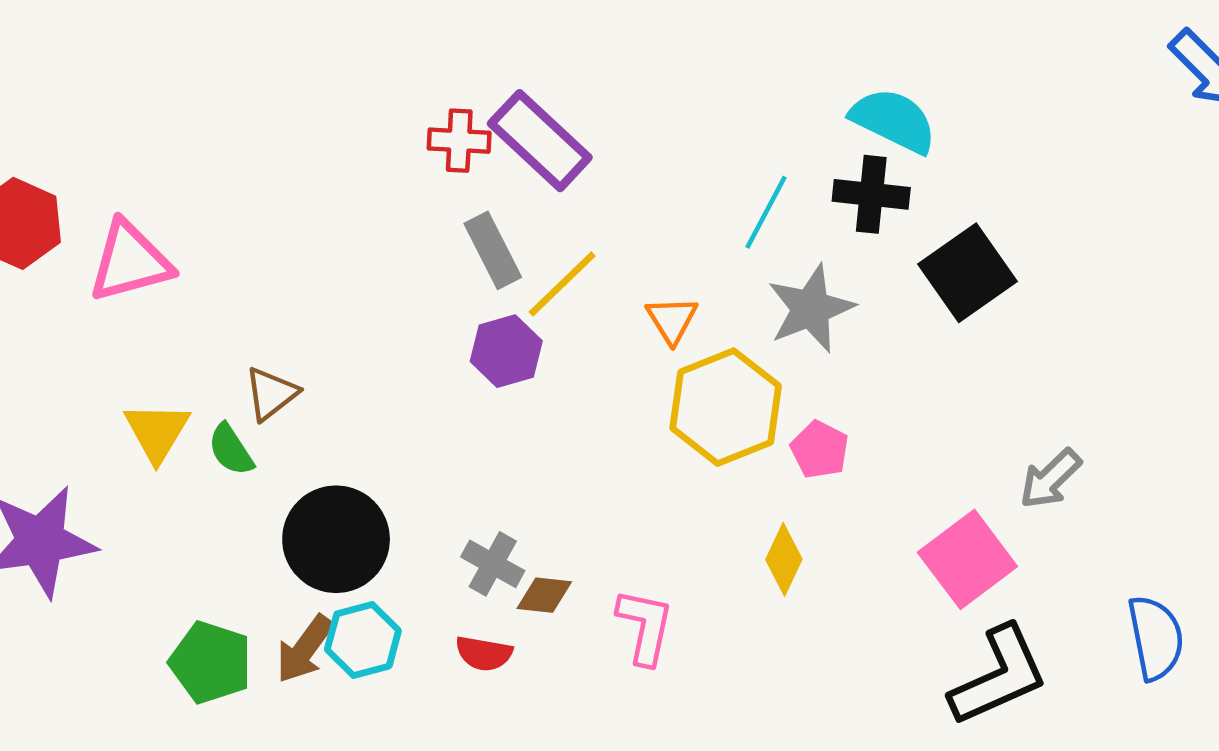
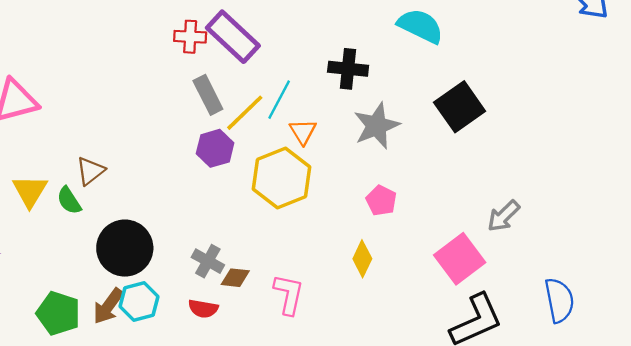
black cross: (871, 194) -> (348, 69), moved
cyan line: (766, 212) -> (279, 100), moved
yellow hexagon: (726, 407) -> (282, 178), moved

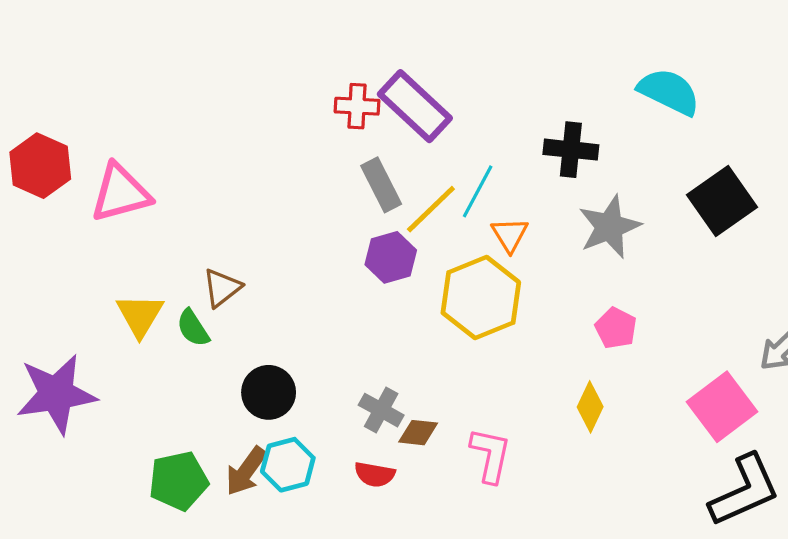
black circle: (125, 248) -> (269, 392), size x0.7
green pentagon: (58, 313) -> (178, 481), turned -30

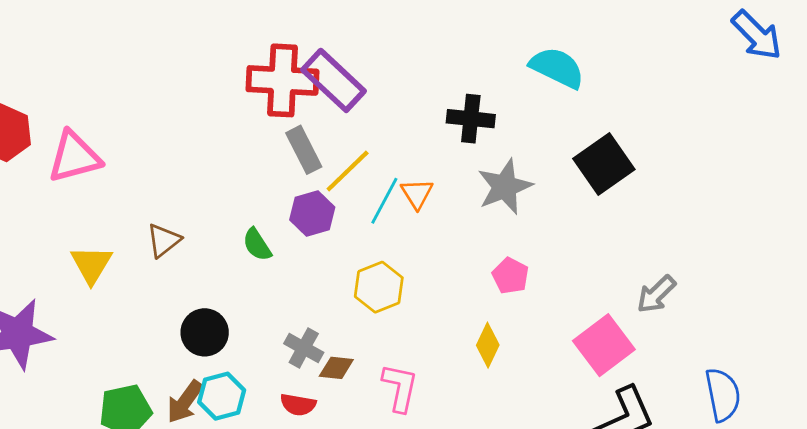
red cross: (357, 106) -> (282, 80), size x1.8
cyan line: (478, 191) -> (384, 201), moved
yellow hexagon: (481, 297) -> (379, 287), moved, size x0.7
green semicircle: (193, 328) -> (257, 245), moved

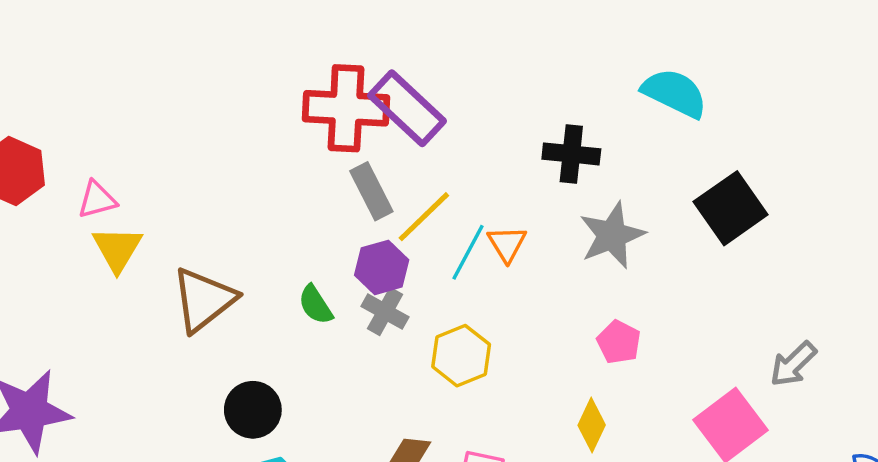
pink triangle: (74, 157) -> (97, 200), size x0.6
brown triangle: (164, 240) -> (204, 300), size x1.6
yellow triangle: (91, 264) -> (117, 249), moved
gray cross: (304, 348) -> (385, 312), moved

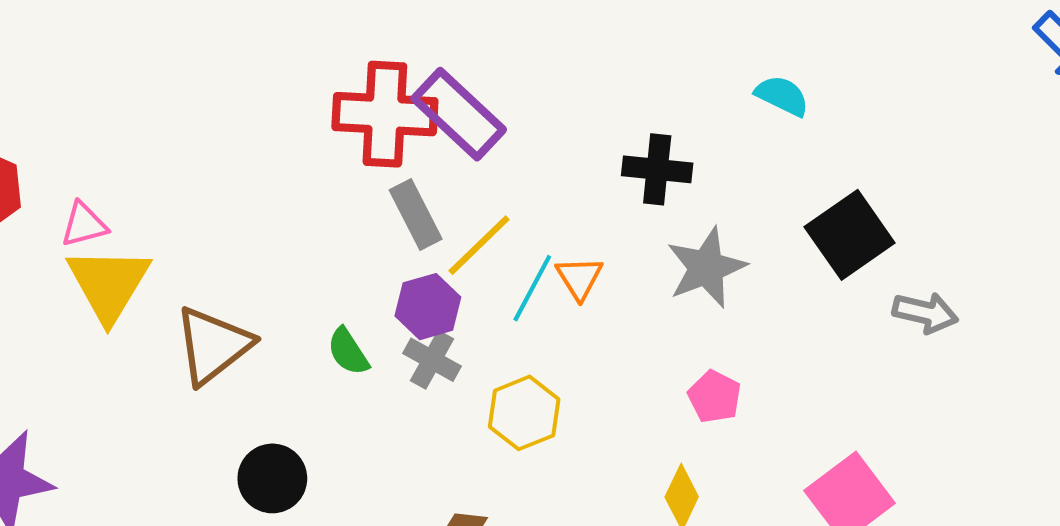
cyan semicircle: (675, 93) -> (782, 96), size x0.7
yellow triangle: (117, 249) -> (109, 284), size x1.4
gray arrow: (793, 364) -> (925, 313), moved, turned -123

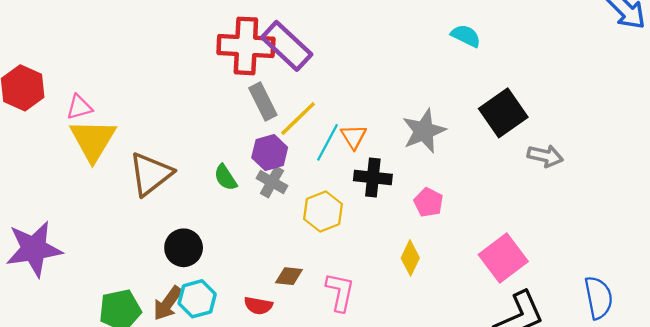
black cross: (657, 169) -> (373, 177), moved

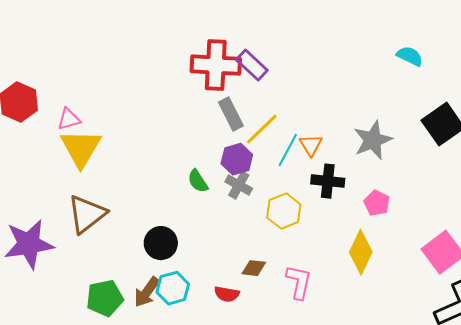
purple rectangle: (287, 46) -> (252, 65), size x0.7
brown triangle: (151, 174) -> (87, 214), moved
yellow diamond: (410, 258) -> (361, 252), size x1.4

